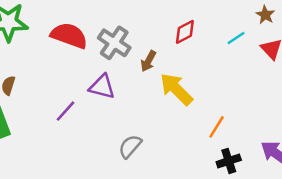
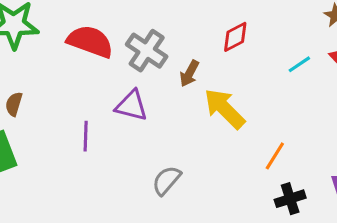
cyan line: (236, 38) -> (299, 64), moved
purple line: (65, 111) -> (86, 136), turned -40

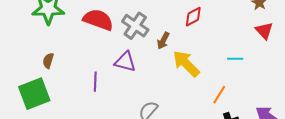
cyan line: (299, 64) -> (235, 59), moved, turned 35

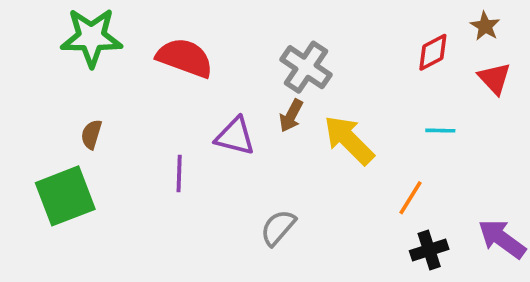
red diamond: (193, 17) -> (433, 52), moved
gray cross: (135, 26) -> (306, 67), moved
brown arrow: (163, 41) -> (291, 116), moved

